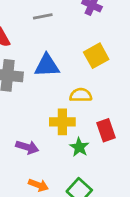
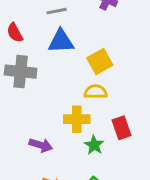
yellow square: (96, 56) -> (100, 62), moved
blue triangle: (47, 66) -> (61, 41), moved

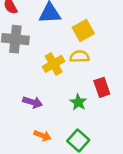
yellow cross: (77, 119) -> (54, 64), moved, turned -30

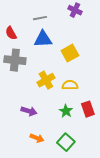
yellow semicircle: (80, 56) -> (70, 85), moved
red rectangle: (102, 87) -> (88, 109), moved

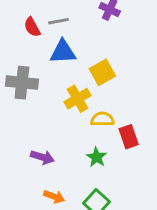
red semicircle: (11, 33) -> (32, 27), moved
yellow cross: (46, 80) -> (77, 99), moved
red rectangle: (88, 109) -> (129, 137), moved

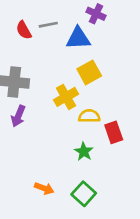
blue triangle: (63, 52) -> (78, 38), moved
purple arrow: (42, 157) -> (18, 116), moved, turned 95

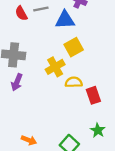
green star: (84, 152) -> (98, 130), moved
orange arrow: (44, 188) -> (29, 140), moved

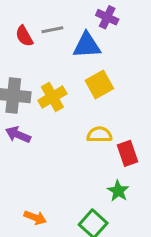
yellow cross: (55, 67) -> (52, 97), moved
purple arrow: (17, 82) -> (18, 135), turned 91
green star: (98, 130) -> (118, 191), moved

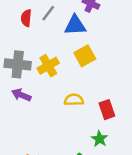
gray line: (52, 30) -> (48, 13), turned -42
red semicircle: (24, 36) -> (26, 18), turned 35
yellow semicircle: (99, 135) -> (74, 100), moved

